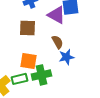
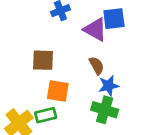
brown square: (27, 28) -> (43, 60), moved
green cross: (41, 75) -> (105, 110), moved, turned 30

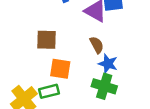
blue star: (109, 86) -> (108, 64), turned 30

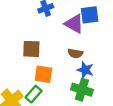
brown semicircle: (97, 45) -> (75, 53), turned 128
green rectangle: (49, 91) -> (34, 94), turned -35

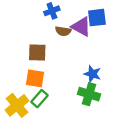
brown semicircle: (75, 53) -> (63, 31), moved
orange square: (43, 74) -> (35, 78), moved

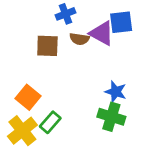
brown square: (37, 52) -> (47, 46), moved
orange square: (35, 78) -> (28, 97), moved, turned 30

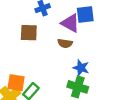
brown semicircle: (79, 39) -> (65, 43), moved
orange square: (28, 97) -> (16, 83), moved, turned -30

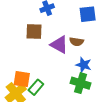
purple triangle: (70, 23) -> (59, 45), moved
brown semicircle: (65, 43) -> (76, 42), moved

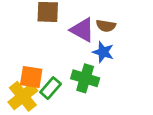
blue star: (84, 65) -> (103, 52), moved
green cross: (81, 83) -> (85, 78), moved

